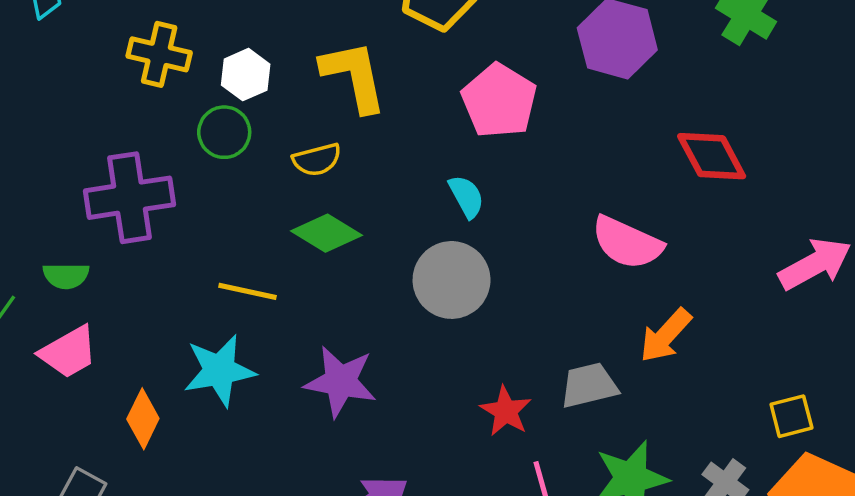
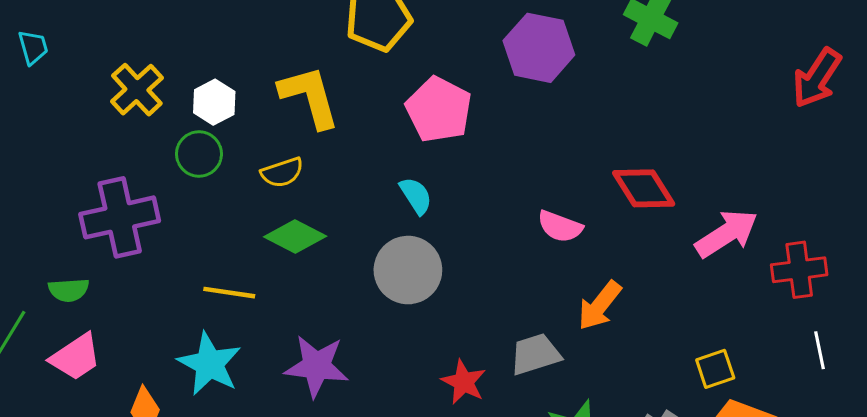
yellow cross: (159, 54) -> (137, 90), turned 38
red diamond: (712, 156) -> (644, 188), moved
pink semicircle: (627, 243) -> (560, 226), size x0.7
cyan star: (219, 370) -> (209, 364), turned -30

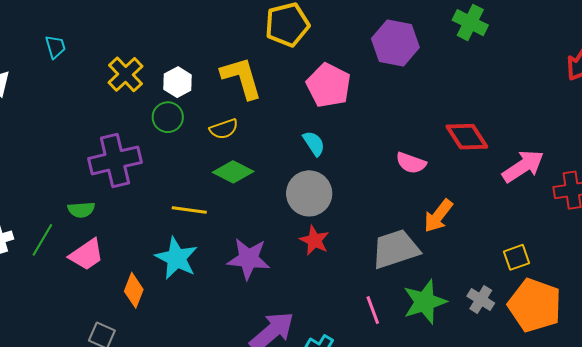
gray trapezoid: (535, 354) -> (395, 249), size x1.4
red star: (464, 382) -> (314, 240), moved

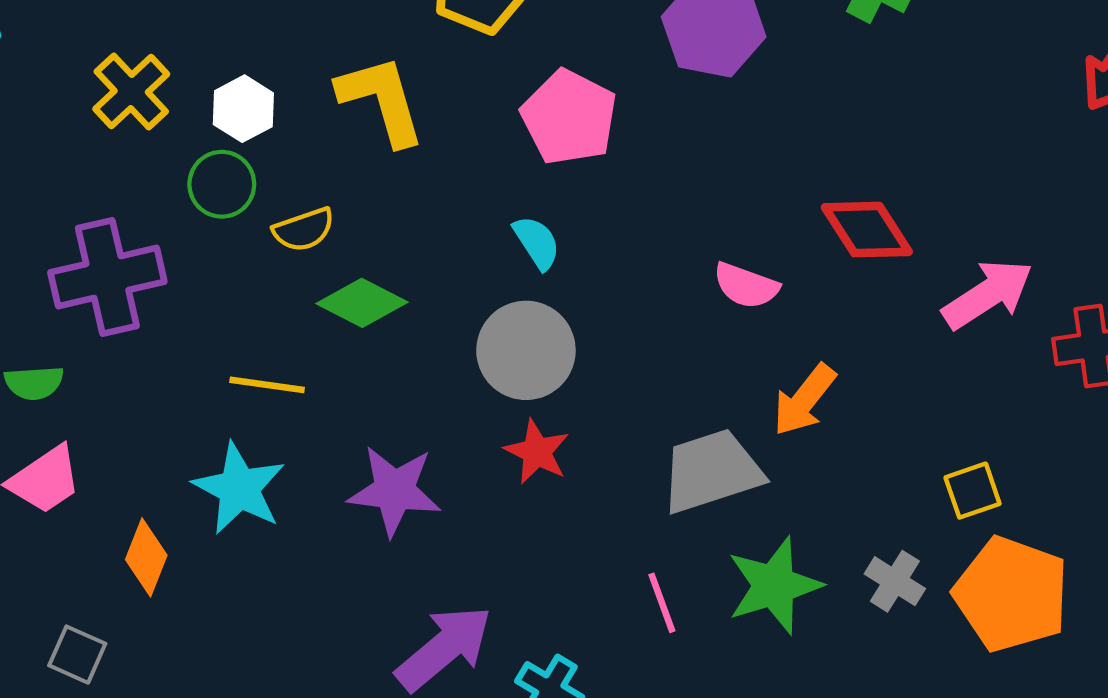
yellow semicircle: (224, 129) -> (304, 230), moved

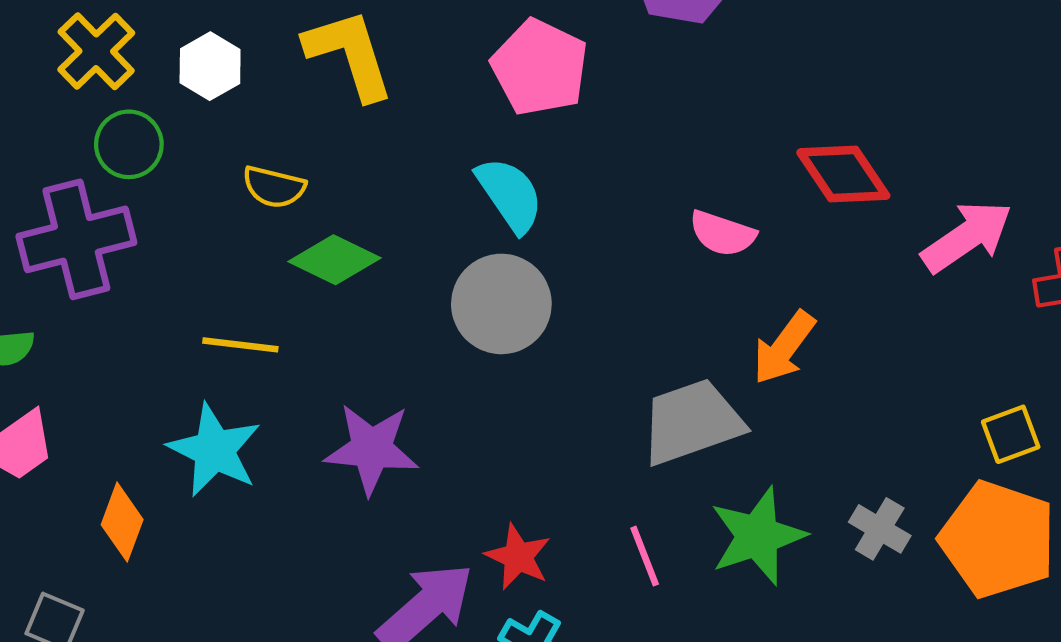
green circle: (222, 184) -> (129, 144), moved
yellow semicircle: (304, 230) -> (274, 187), turned 34
cyan semicircle: (537, 242) -> (510, 195), size x1.4
red star: (537, 452) -> (518, 557), moved
yellow square: (973, 491) -> (1011, 434), moved

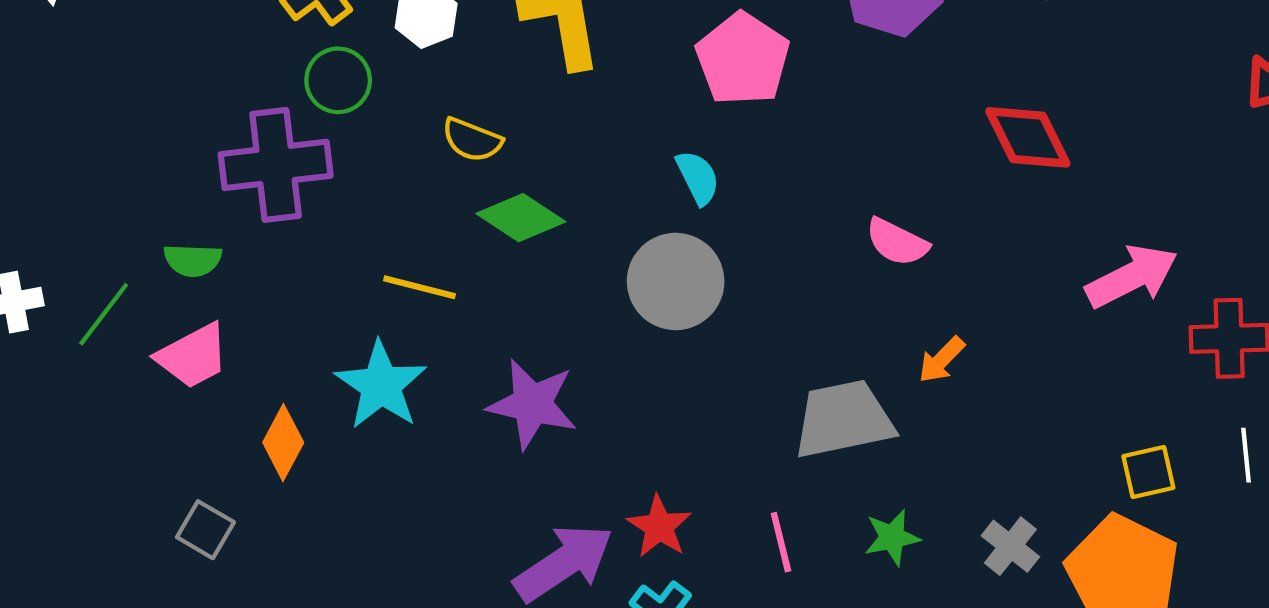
red diamond: (843, 174) -> (1028, 137), moved
cyan semicircle: (510, 195) -> (698, 177), size x0.7
orange arrow: (784, 348) -> (942, 360), size x0.7
green star: (758, 536) -> (892, 537), size x0.6

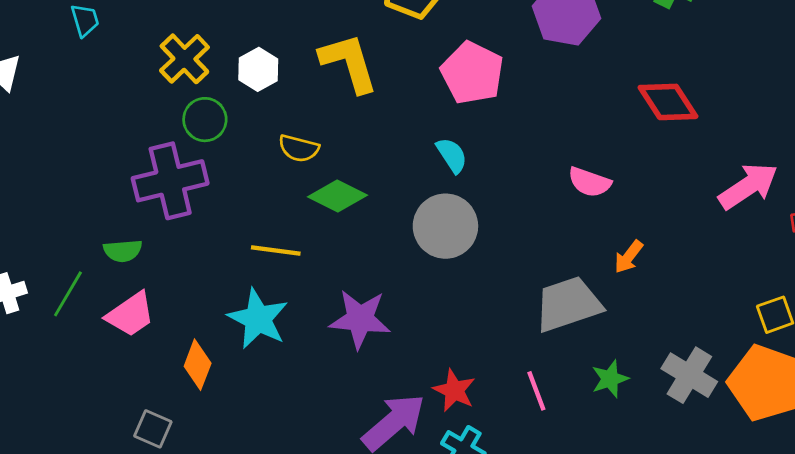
gray cross: (1010, 546) -> (689, 375), size x1.4

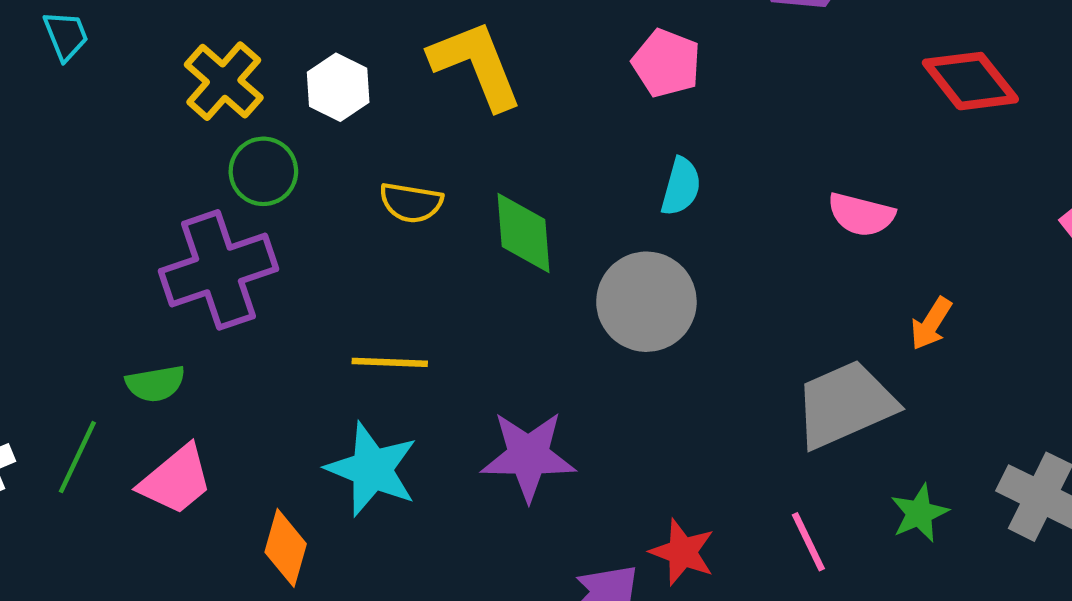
pink pentagon: (472, 73) -> (666, 63), size x0.7
cyan semicircle: (452, 155) -> (681, 187), moved, turned 54
green diamond: (337, 196) -> (524, 233), moved, turned 64

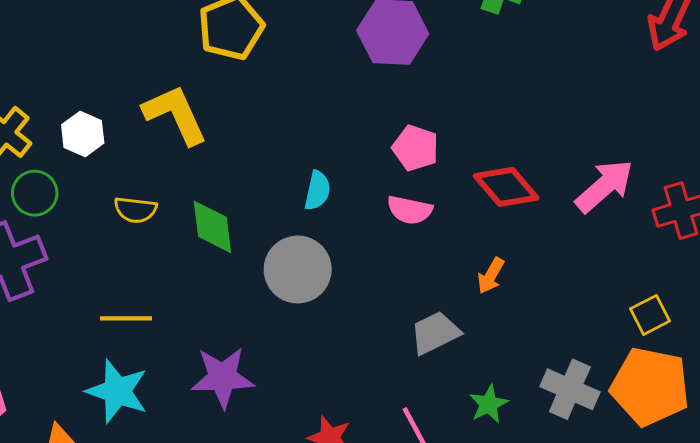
pink pentagon: (666, 63) -> (416, 148), moved
red diamond: (970, 81) -> (506, 187), moved
pink semicircle: (861, 215) -> (410, 210), moved
gray trapezoid: (845, 404) -> (435, 333), size x0.7

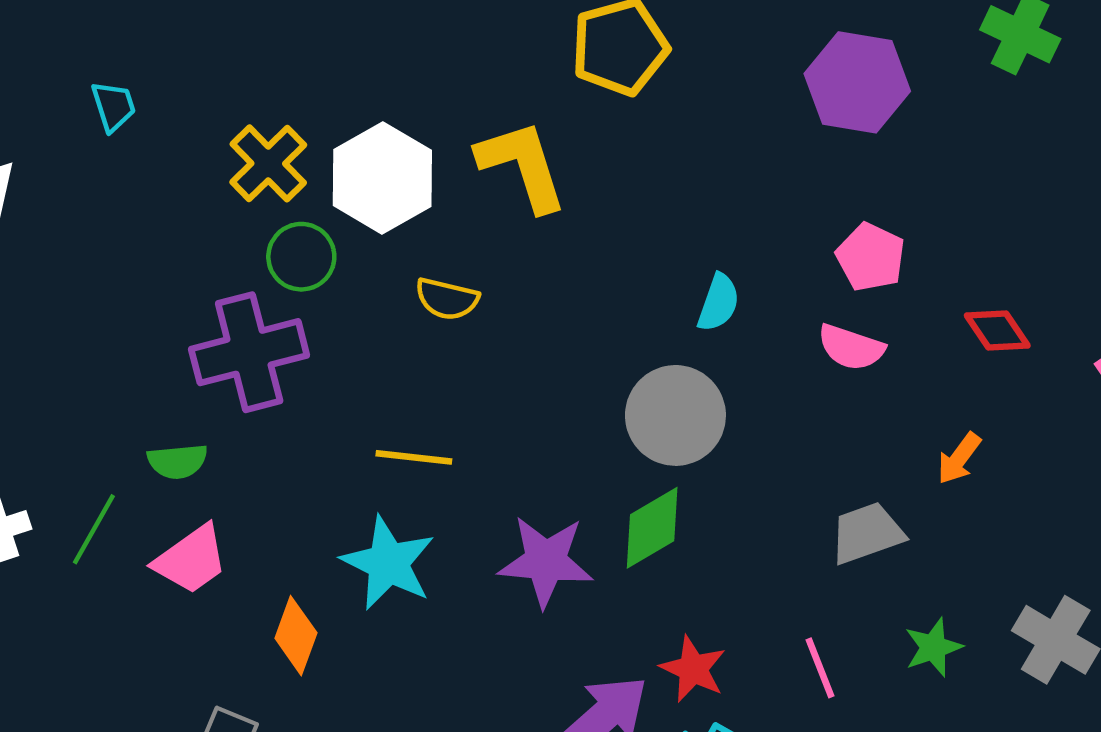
white hexagon: (83, 134) -> (382, 178), size x1.6
red diamond: (506, 187) -> (997, 330), size x0.7
green diamond: (212, 227) -> (652, 528), moved, turned 60

